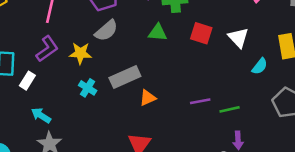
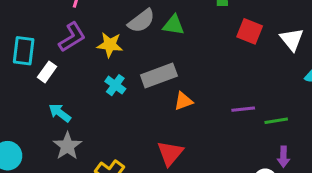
green triangle: (158, 33) -> (173, 25), moved

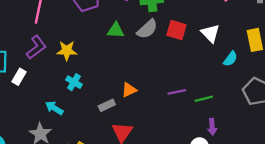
gray semicircle: (141, 21) -> (147, 29), moved
gray rectangle: (159, 75) -> (107, 105), moved, size x0.6
cyan arrow: (60, 113) -> (54, 108), moved

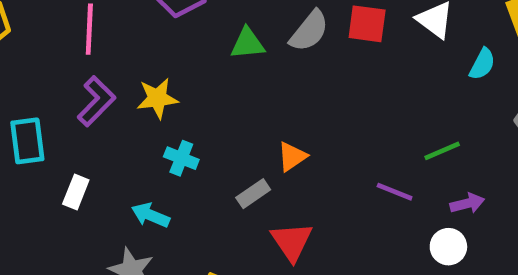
white rectangle: (19, 77) -> (76, 192), moved
purple line: (177, 92) -> (395, 192), moved, turned 42
purple arrow: (212, 127) -> (467, 203), turned -91

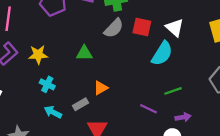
green triangle: (248, 43) -> (84, 53), moved
cyan semicircle: (482, 64) -> (162, 54), moved, size x1.6
cyan arrow: (150, 215) -> (53, 112), moved

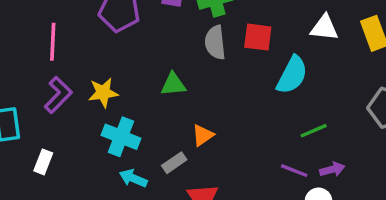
gray semicircle: (114, 28) -> (215, 42), turned 135
white triangle: (175, 28) -> (324, 28), moved, turned -30
cyan cross: (47, 84) -> (121, 137), size x1.5
purple line: (149, 109) -> (294, 171), moved

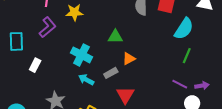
green triangle: (173, 84) -> (115, 37), moved
yellow star: (103, 93) -> (74, 12), moved
green line: (314, 131) -> (187, 56), moved, turned -49

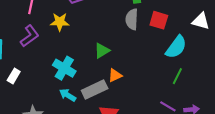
green triangle: (115, 37) -> (102, 51), turned -35
gray rectangle: (111, 73) -> (95, 90), size x1.6

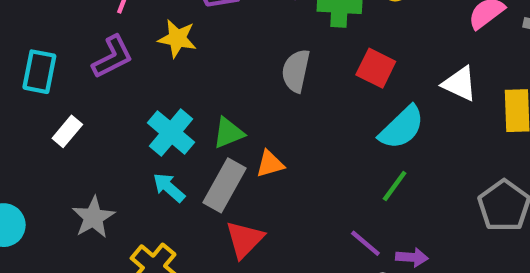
gray semicircle: (132, 19) -> (296, 71), moved
green triangle: (102, 51) -> (228, 133), moved
gray rectangle: (95, 90) -> (224, 185), turned -45

